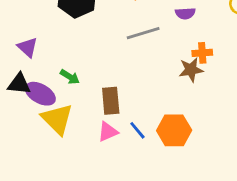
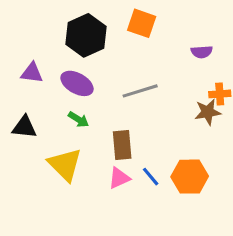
gray line: (143, 33) -> (140, 91), moved
purple triangle: (28, 47) -> (32, 73), moved, turned -35
purple ellipse: (40, 94) -> (77, 83), moved

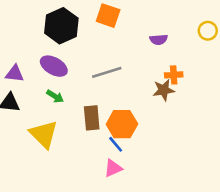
purple triangle: (32, 73) -> (15, 74), moved
orange hexagon: (190, 177) -> (122, 124), moved
pink triangle: (119, 178) -> (113, 168), moved

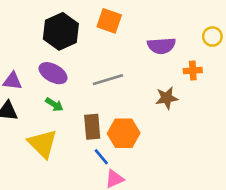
purple semicircle: (159, 40) -> (161, 46), size x1.5
orange cross: (174, 75) -> (193, 71), moved
blue line: (116, 144) -> (101, 157), moved

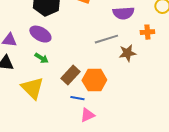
gray line: (108, 80) -> (106, 39), moved
brown rectangle: (92, 127) -> (70, 75), turned 48
blue line: (101, 157) -> (77, 98), turned -40

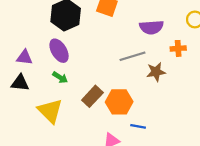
purple ellipse: (40, 34) -> (59, 51), turned 30
blue line: (77, 98) -> (138, 126), moved

